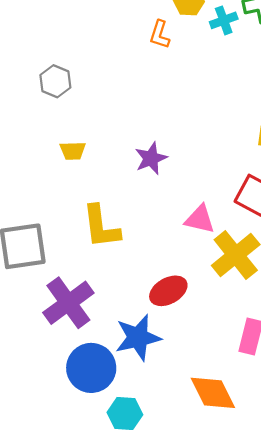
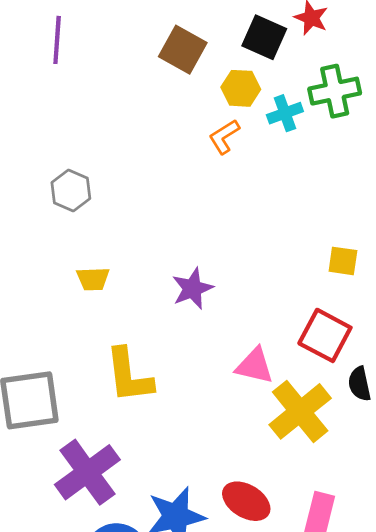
orange L-shape: (160, 35) -> (224, 137), moved, turned 40
red ellipse: (168, 291) -> (246, 501), moved, turned 60

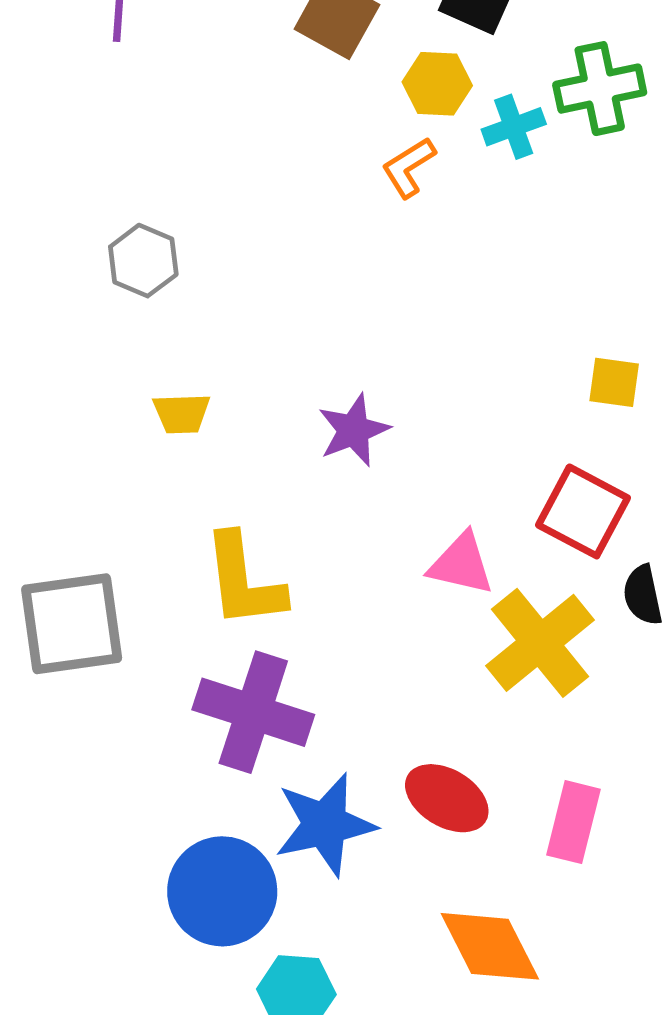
purple cross: (87, 472) -> (253, 712), moved, turned -36

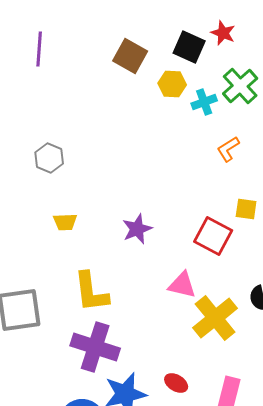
green cross: (600, 89) -> (240, 86), turned -30
orange L-shape: (409, 167) -> (228, 149), moved
red square: (583, 511) -> (213, 236), moved
red ellipse: (447, 798) -> (176, 383), size x0.7

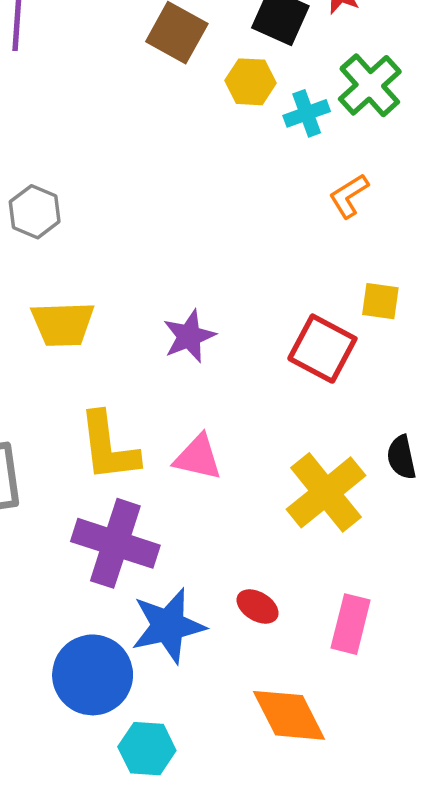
yellow trapezoid: (65, 222) -> (63, 324), size x1.5
pink triangle: (182, 285) -> (198, 457), moved

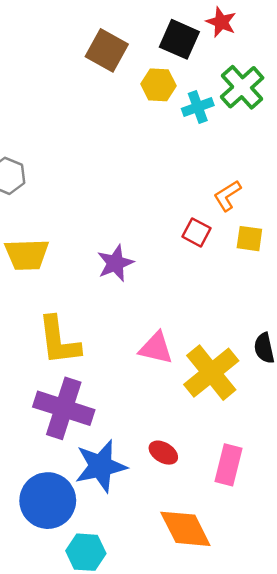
orange L-shape: (349, 196) -> (227, 196), moved
red square: (322, 349) -> (197, 232), moved, size x0.6
pink triangle: (198, 457) -> (156, 348), moved

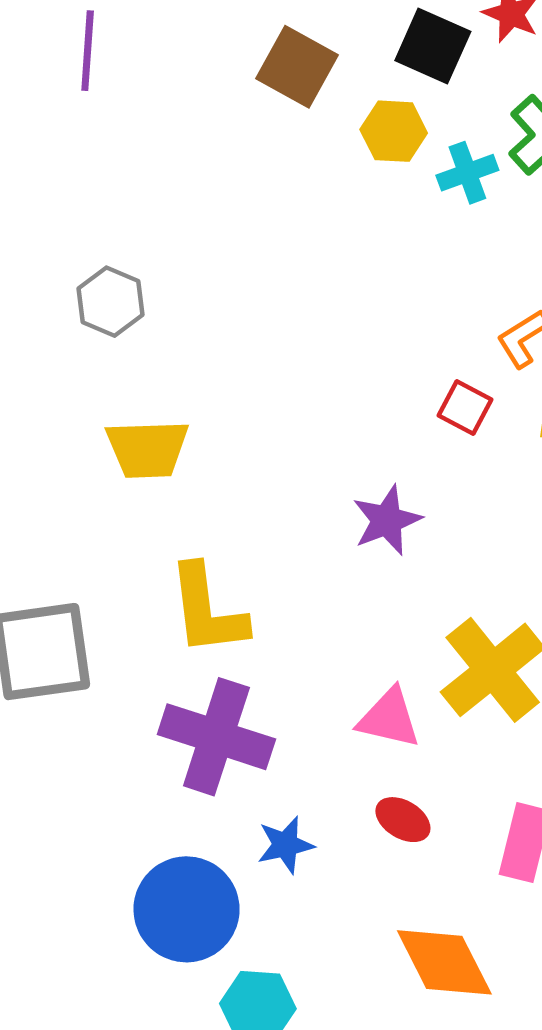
purple star: (115, 263) -> (387, 520), moved
pink triangle: (156, 348) -> (389, 718), moved
blue star: (101, 466) -> (286, 845), size x0.6

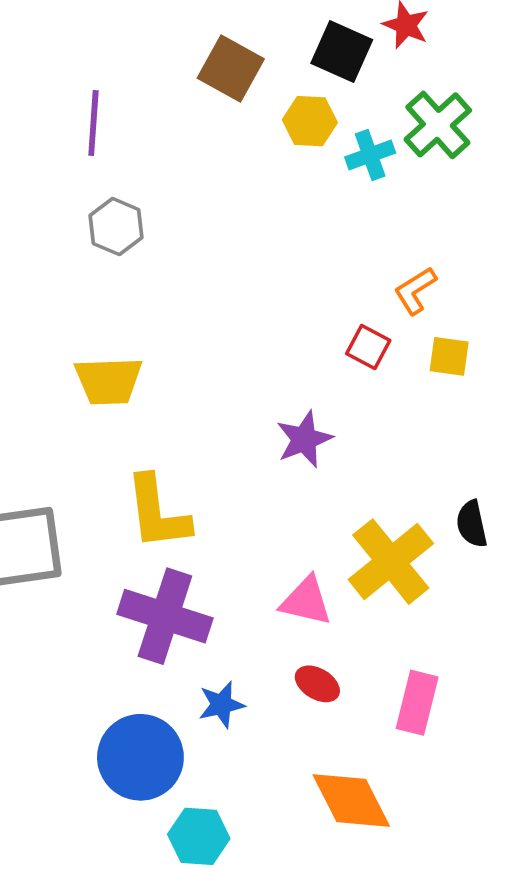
purple line: (88, 51) -> (93, 123), moved
gray hexagon: (111, 302) -> (116, 227), moved

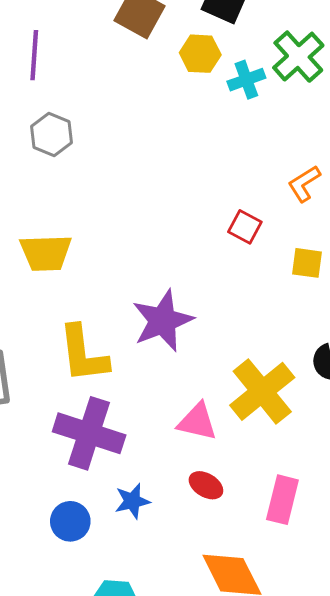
orange L-shape: (415, 291) -> (304, 184), moved
yellow square: (449, 356) -> (307, 263), moved
purple star: (304, 439) -> (163, 321), moved, size x1.4
blue circle: (140, 757) -> (70, 521), moved, size x0.6

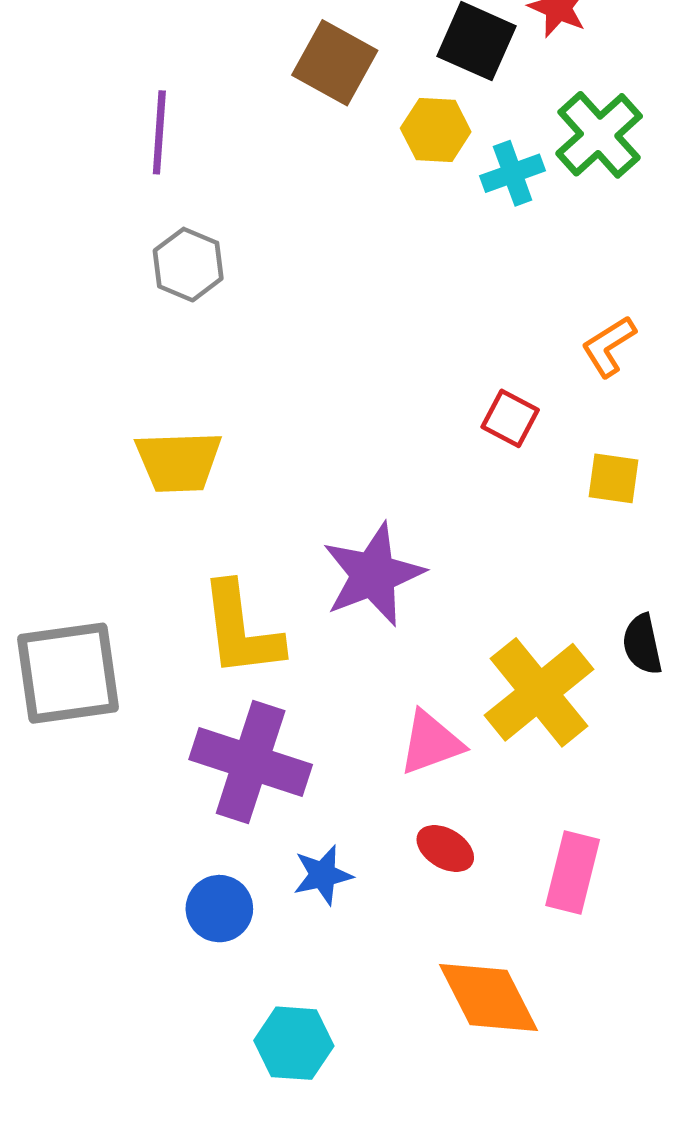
pink triangle: (197, 422) -> (431, 743), turned -33

